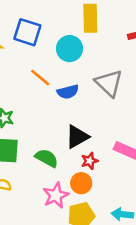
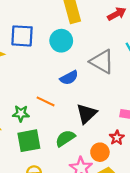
orange line: (40, 78) -> (46, 101), moved
green semicircle: (47, 158) -> (65, 138), turned -48
red star: (90, 161) -> (117, 138), moved

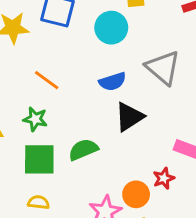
orange line: (46, 101) -> (47, 80), moved
black triangle: (87, 114) -> (129, 117), moved
green semicircle: (65, 138) -> (83, 150), moved

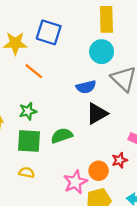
cyan circle: (111, 28) -> (102, 52), moved
orange line: (47, 80) -> (34, 71), moved
green star: (35, 119) -> (28, 111), turned -30

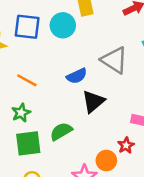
cyan circle: (102, 52) -> (63, 25), moved
orange line: (34, 71) -> (27, 80), moved

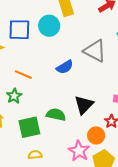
black triangle: (93, 101) -> (84, 105), moved
green star: (21, 113) -> (14, 96), moved
green semicircle: (61, 131) -> (56, 115), turned 48

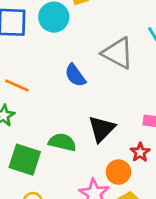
blue semicircle: (65, 67) -> (75, 75), turned 84
green square: (29, 127) -> (25, 160), turned 30

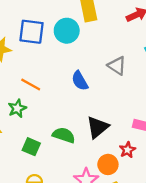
gray triangle: (118, 53) -> (117, 66), size x0.7
green square: (25, 160) -> (31, 147), size x0.7

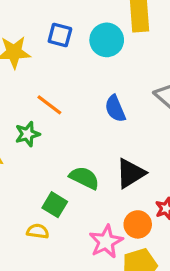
blue square: (32, 32) -> (60, 35), size x0.7
green square: (31, 147) -> (55, 205), moved

